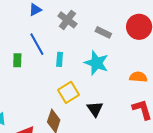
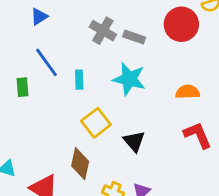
gray cross: (67, 20) -> (103, 31), moved

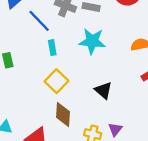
blue line: (46, 62) -> (39, 21), moved
yellow square: (96, 123) -> (57, 81), moved

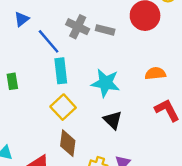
cyan star: (92, 41) -> (106, 83), moved
cyan rectangle: (52, 48) -> (61, 71), size x1.5

